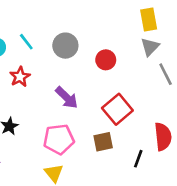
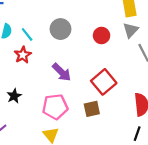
cyan line: (26, 42) -> (27, 34), moved
red circle: (106, 60) -> (102, 35), moved
black line: (138, 159) -> (137, 134), moved

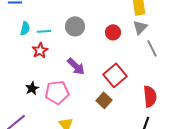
cyan line: (27, 34) -> (44, 31), turned -56
pink pentagon: (55, 107) -> (57, 92), moved
brown square: (92, 109) -> (104, 100), turned -35

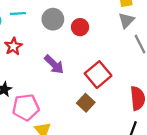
cyan line: (44, 31) -> (18, 14), moved
red circle: (113, 32) -> (80, 27), moved
pink pentagon: (57, 92) -> (26, 107), moved

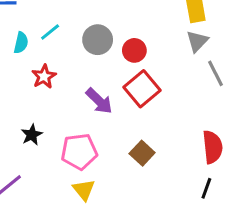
cyan line: (18, 14) -> (50, 32), turned -35
red square: (98, 75) -> (142, 89), moved
pink pentagon: (26, 107) -> (79, 152), moved

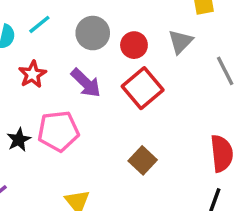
gray triangle: (197, 41) -> (180, 42), moved
purple arrow: (99, 101) -> (86, 83), moved
pink pentagon: (79, 152) -> (58, 131), moved

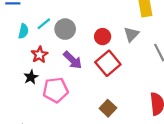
gray circle: (93, 33) -> (65, 29), moved
black star: (19, 140) -> (31, 77), moved

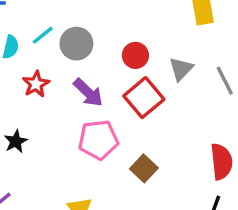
gray triangle: (131, 34) -> (181, 69), moved
black star: (31, 77) -> (16, 141), moved
pink pentagon: (56, 90) -> (98, 140), moved

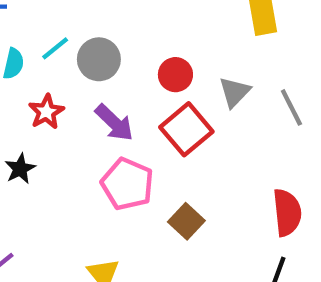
pink pentagon: (98, 140) -> (127, 184), turned 30
black star: (16, 141) -> (20, 169), moved

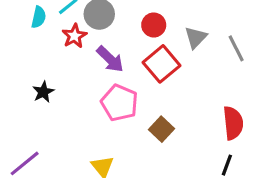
red star: (46, 112) -> (74, 36), moved

